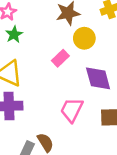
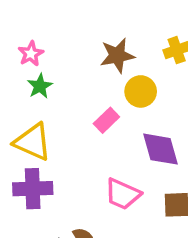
pink trapezoid: (72, 110) -> (123, 194), turned -92

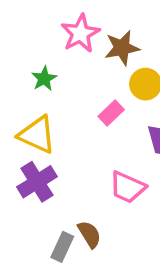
pink star: (31, 54) -> (80, 33), moved, size x1.5
purple cross: (33, 189) -> (37, 182), turned -30

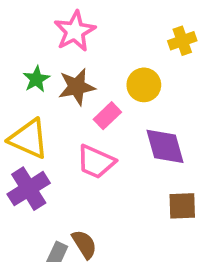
brown star: (122, 48) -> (77, 87), moved
pink trapezoid: (127, 187) -> (96, 162), moved

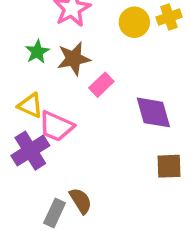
yellow circle: (144, 85) -> (134, 22), moved
yellow triangle: (29, 139) -> (30, 105), size x0.7
pink trapezoid: (96, 162) -> (56, 126), moved

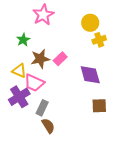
yellow cross: (169, 17) -> (99, 40), moved
yellow circle: (134, 22) -> (90, 23), moved
brown star: (74, 59) -> (40, 59), moved
gray rectangle: (55, 213) -> (42, 108), moved

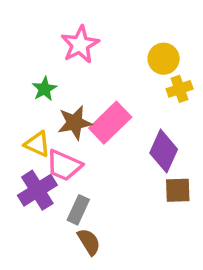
pink rectangle: (60, 59) -> (110, 123), size x1.6
purple diamond: (90, 75) -> (164, 151), turned 40
brown square: (99, 106) -> (178, 190), moved

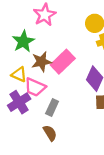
green star: (44, 89) -> (23, 41), size x1.5
gray rectangle: (78, 210) -> (52, 107), moved

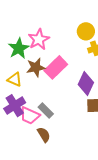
pink star: (45, 15) -> (39, 39), moved
pink trapezoid: (35, 87) -> (30, 116), moved
gray rectangle: (52, 107) -> (46, 111), turned -70

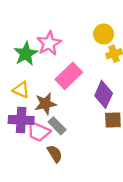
brown star: (36, 67) -> (46, 104), moved
purple cross: (15, 106) -> (21, 120), turned 35

